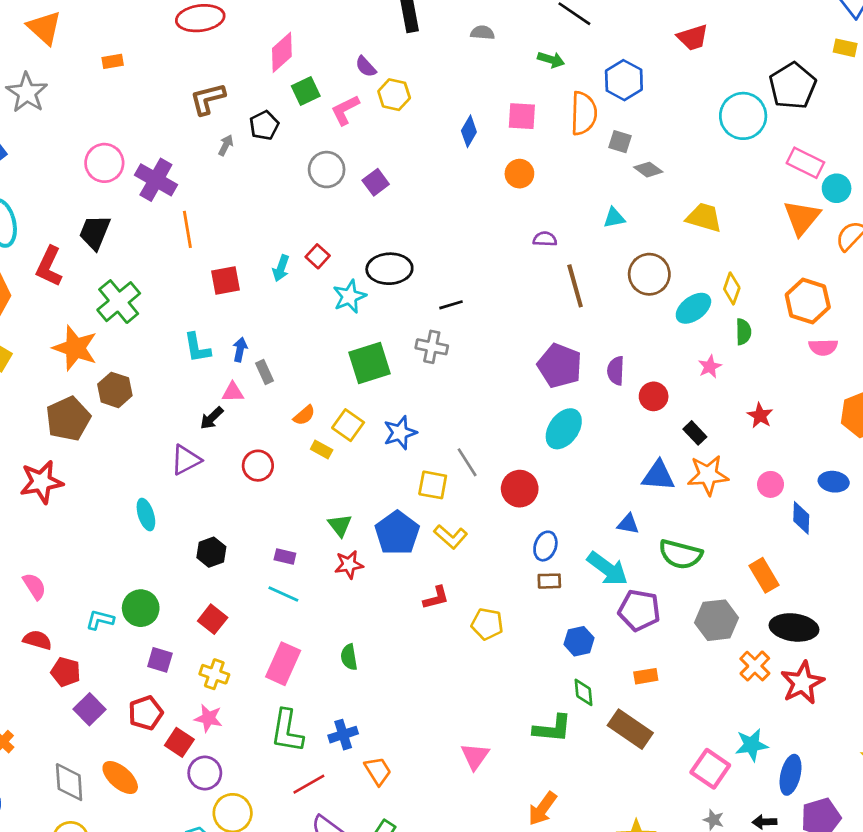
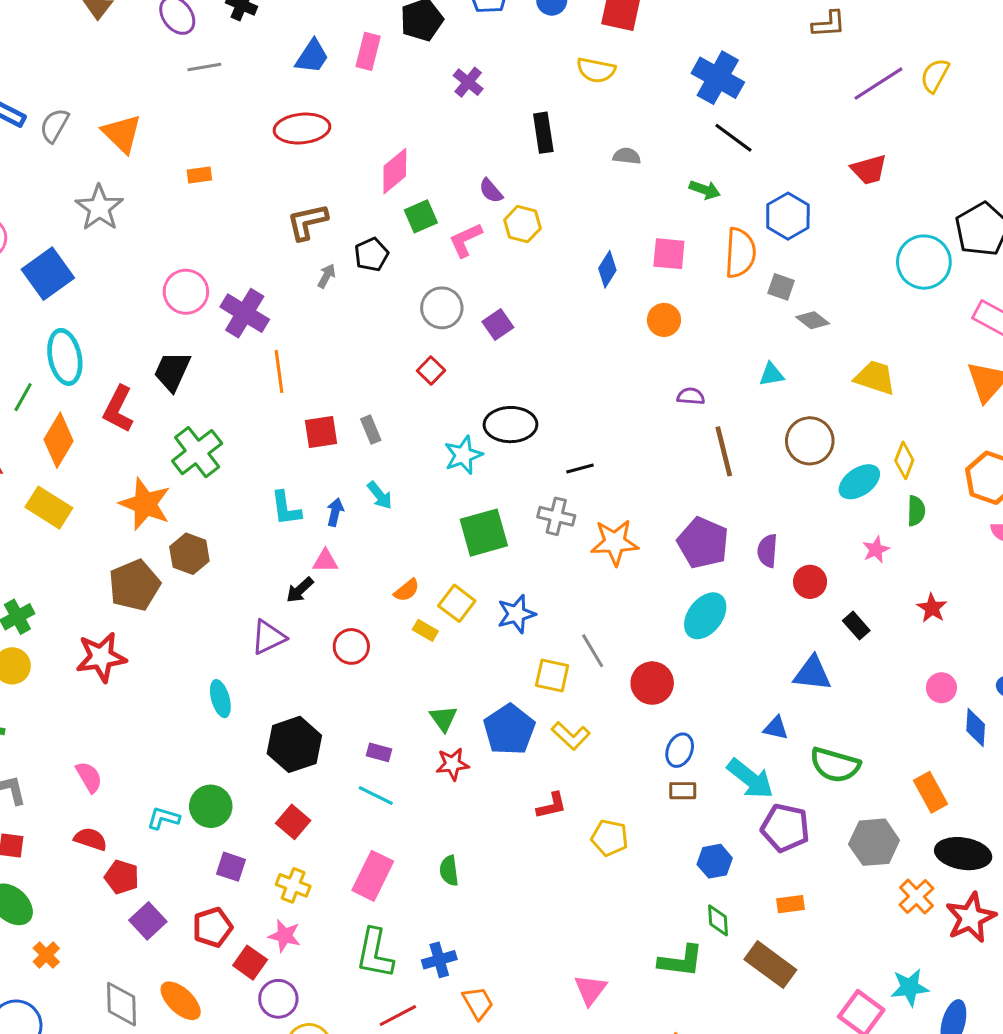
red square: (318, 256) -> (431, 371), moved
cyan arrow: (281, 268) -> (380, 495), moved, turned -60
gray rectangle: (264, 372) -> (371, 430), moved
orange star: (708, 475) -> (615, 542), moved
black hexagon: (211, 552) -> (294, 744), size x1.6

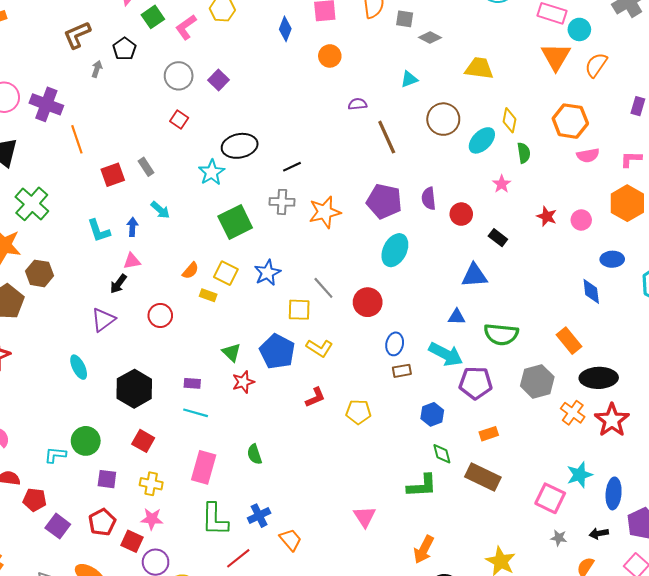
pink circle: (941, 688) -> (581, 220), moved

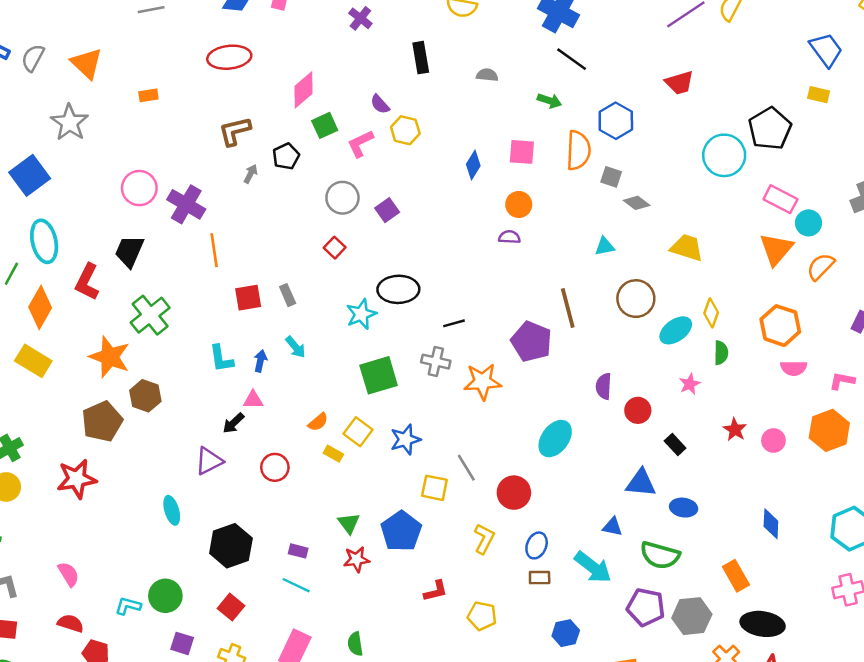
purple semicircle: (357, 104) -> (509, 237), moved
purple pentagon: (384, 201) -> (531, 341), moved
blue ellipse: (612, 259) -> (684, 508), moved
yellow L-shape: (319, 348) -> (484, 539), moved, turned -105
purple pentagon: (476, 383) -> (646, 607), moved

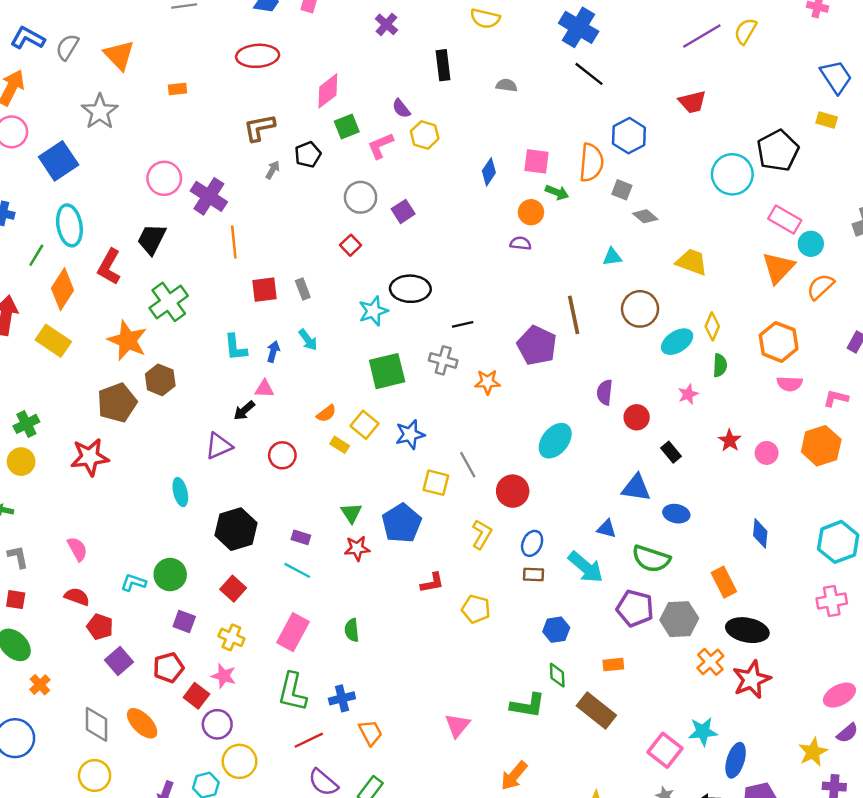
green arrow: (549, 101) -> (557, 192), moved
orange star: (482, 381) -> (487, 382), size x0.7

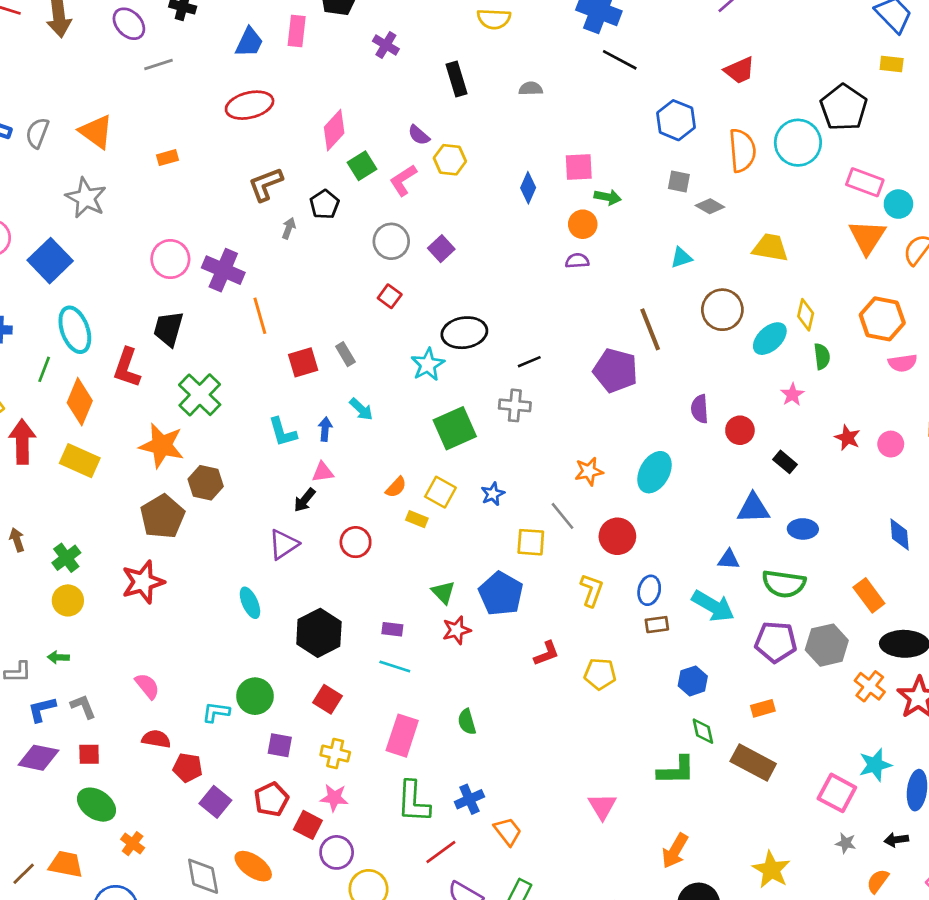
orange semicircle: (591, 163) -> (742, 150), moved
orange star: (487, 382) -> (589, 471), moved
blue star: (410, 435) -> (493, 494), size x0.7

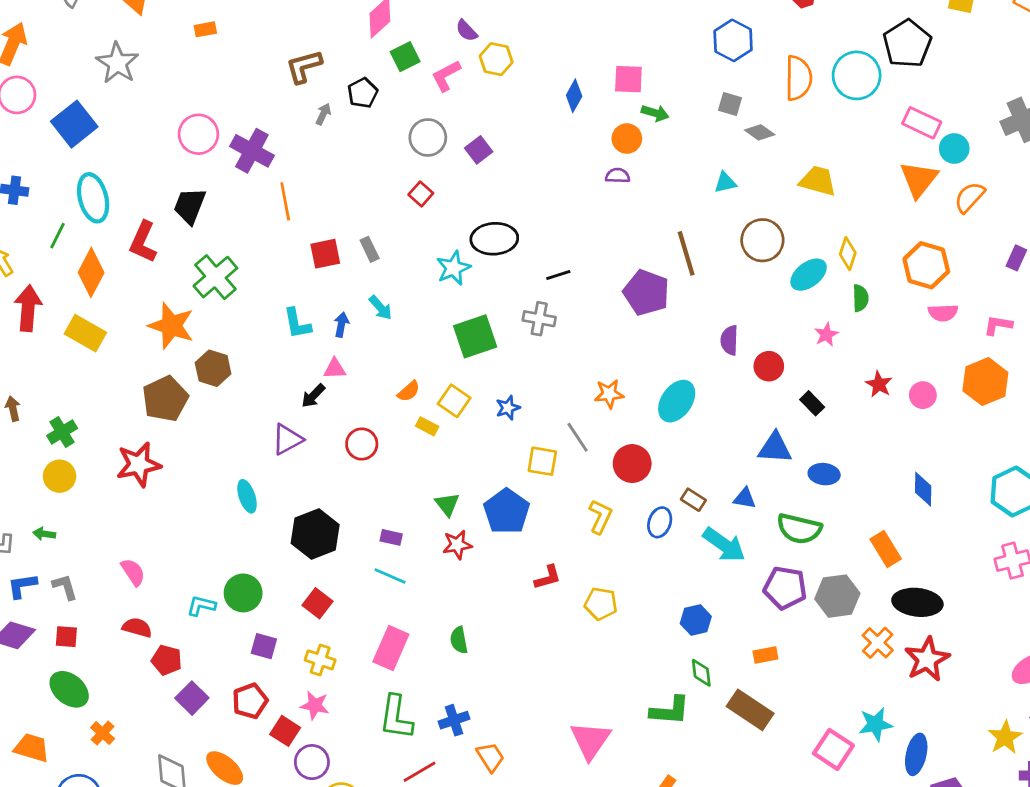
brown rectangle: (657, 625) -> (693, 500), moved, turned 35
pink triangle: (602, 806) -> (590, 740), size x1.4

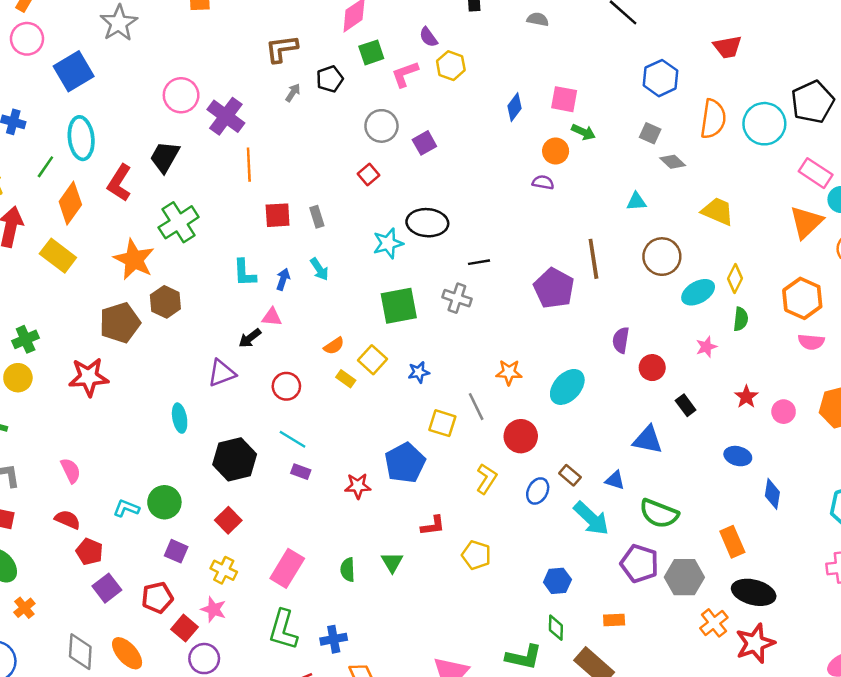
blue ellipse: (824, 474) -> (738, 456), moved
green triangle: (447, 504) -> (392, 562), moved
cyan line: (390, 576) -> (292, 439), moved

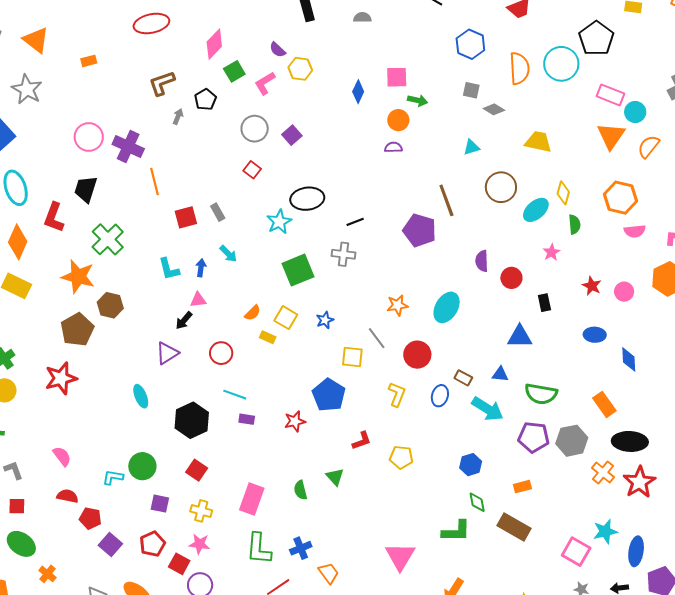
black rectangle: (686, 405) -> (544, 303), turned 36

